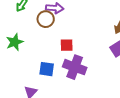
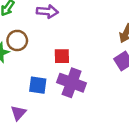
brown circle: (46, 19) -> (17, 40), moved

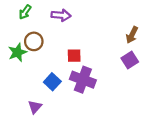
blue square: (38, 85) -> (52, 82), turned 35

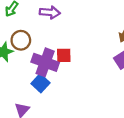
purple cross: (83, 80) -> (45, 62), moved

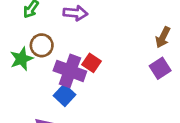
red square: (64, 55) -> (91, 63), turned 35

